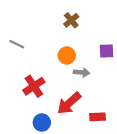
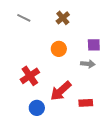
gray line: (17, 44) -> (24, 18), moved
gray arrow: (82, 73) -> (88, 64), moved

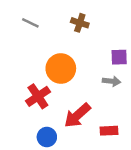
brown cross: (63, 18) -> (80, 23), turned -32
orange circle: (59, 49) -> (61, 69), moved, size x1.5

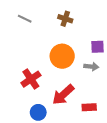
orange circle: (61, 69) -> (62, 56), moved

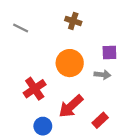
gray line: (25, 19) -> (21, 28), moved
red rectangle: (89, 107) -> (100, 120), turned -40

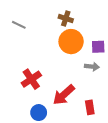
orange circle: (70, 63) -> (71, 42), moved
red rectangle: (100, 120) -> (90, 107), turned -56

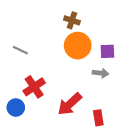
gray line: (19, 25) -> (20, 50), moved
blue circle: (39, 113) -> (16, 107), moved

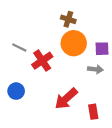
red cross: (34, 87) -> (42, 61), moved
blue circle: (16, 107) -> (16, 91), moved

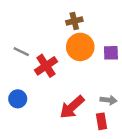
brown cross: (68, 19) -> (74, 21), turned -32
gray arrow: (95, 69) -> (109, 100), moved

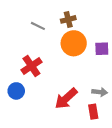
gray line: (21, 52) -> (38, 26), moved
red cross: (46, 66) -> (31, 66), moved

